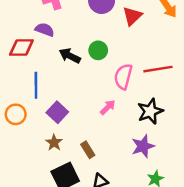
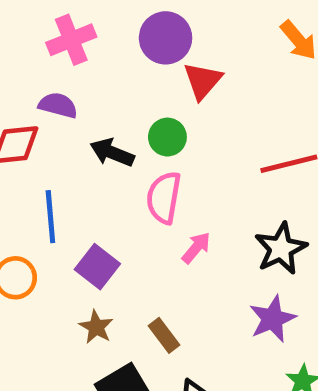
red triangle: (132, 16) -> (203, 81), moved
pink semicircle: (123, 76) -> (164, 198), moved

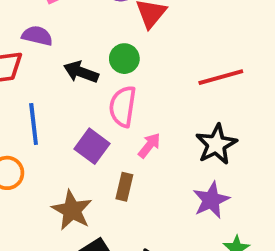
purple square: (97, 267) -> (92, 146), moved
brown star: (96, 327) -> (72, 210), size x1.5
brown rectangle: (164, 335) -> (124, 187), moved, turned 52

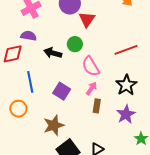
pink semicircle: (123, 106) -> (91, 66), moved, turned -35
brown rectangle: (124, 187) -> (97, 106), moved
brown star: (72, 210) -> (54, 125), turned 30

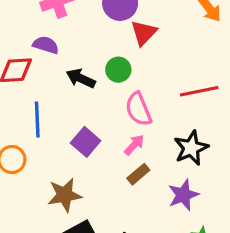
brown rectangle: (97, 106) -> (138, 174), turned 32

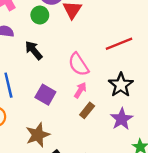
green circle: (118, 70) -> (40, 15), moved
black arrow: (81, 78) -> (34, 50), turned 36

